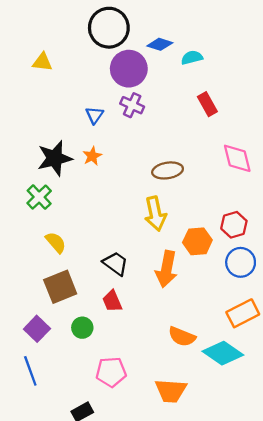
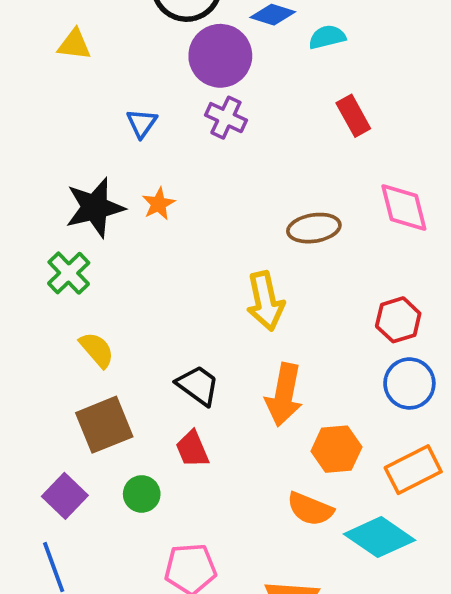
blue triangle: (94, 115) -> (142, 123), moved
brown ellipse: (168, 170) -> (314, 228), moved
orange hexagon: (197, 241) -> (336, 449), moved

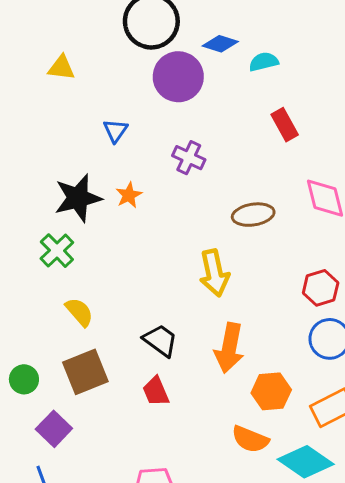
purple cross: (226, 118) -> (189, 158), moved
green circle: (142, 494) -> (24, 379), moved

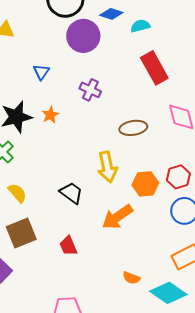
red rectangle: (285, 125) -> (154, 68), size x1.5
black trapezoid: (160, 340) -> (71, 193), moved
orange arrow: (229, 348) -> (117, 217), turned 44
orange hexagon: (271, 391) -> (145, 184), moved
orange semicircle: (250, 439) -> (131, 278), size x0.7

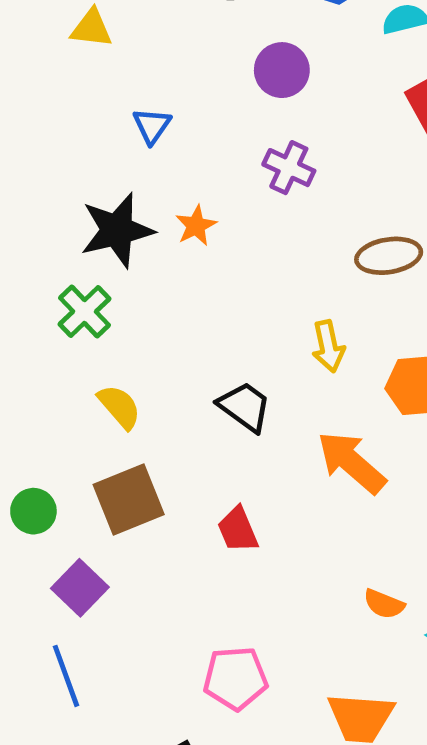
purple circle: (83, 36) -> (282, 70), moved, size x0.7
blue triangle: (41, 72) -> (152, 126), moved
yellow arrow: (107, 167) -> (328, 346), size x0.7
orange arrow: (117, 217) -> (351, 462), turned 76

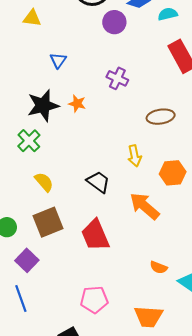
purple circle: (282, 70) -> (114, 22), moved
orange star: (196, 226) -> (77, 104), turned -30
red trapezoid: (238, 530) -> (95, 235), size x1.6

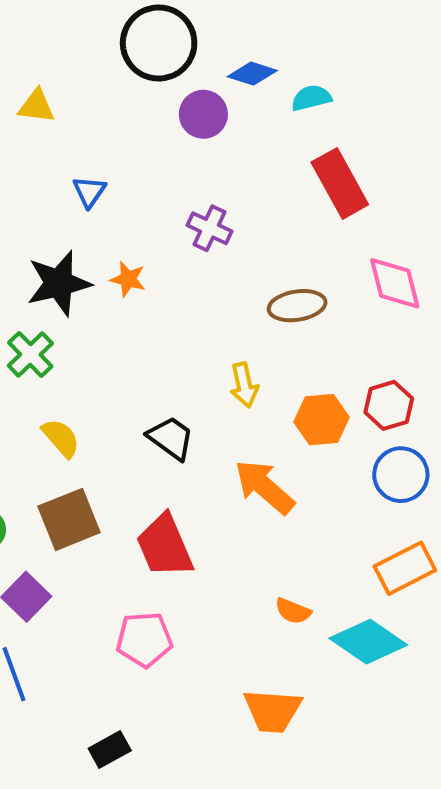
pink pentagon: (94, 300) -> (144, 640), moved

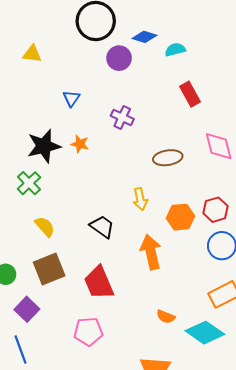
red rectangle: (340, 183) -> (190, 94), size x0.7
blue triangle: (89, 192) -> (71, 98), moved
orange arrow: (264, 487) -> (151, 252), turned 36

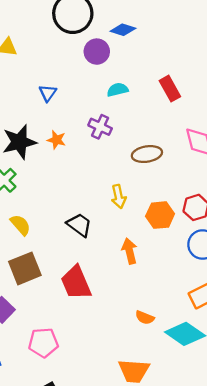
cyan semicircle: (175, 50) -> (117, 90), moved
purple cross: (122, 117) -> (100, 127), moved
orange arrow: (151, 252) -> (129, 251), size x0.7
pink pentagon: (88, 332) -> (43, 343), moved

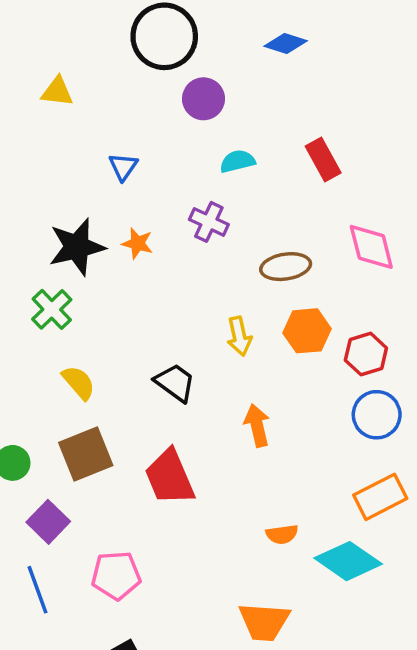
blue diamond: (123, 30) -> (286, 43), moved
orange hexagon: (160, 215) -> (307, 331), moved
orange semicircle: (145, 318) -> (282, 534), turned -30

